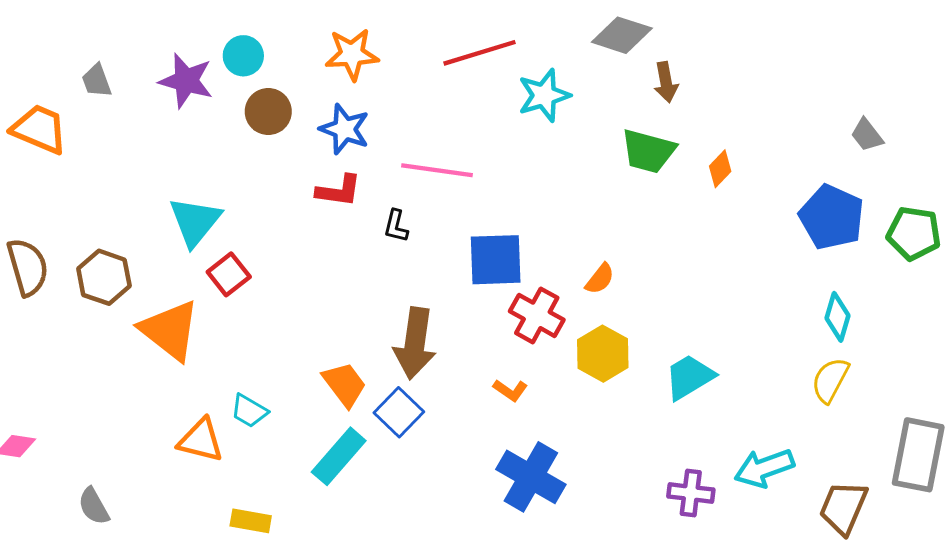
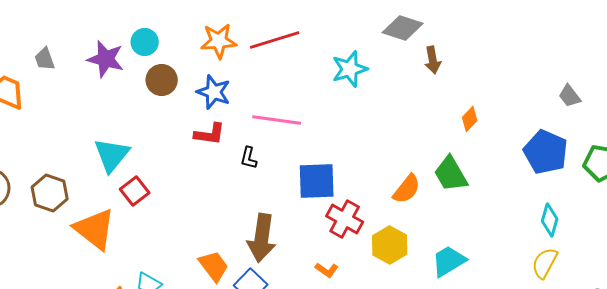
red line: (480, 53) -> (275, 40), moved
green trapezoid: (648, 151) -> (451, 174), moved, turned 45
orange semicircle: (600, 279) -> (407, 189), moved, size x1.4

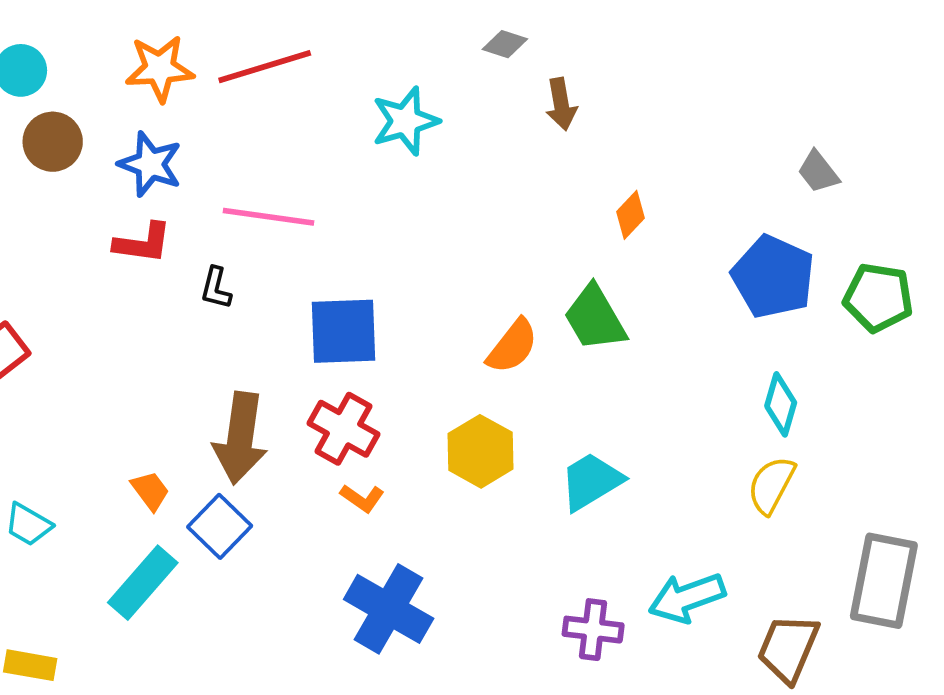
gray diamond: (403, 28) -> (505, 44), size x0.6
red cross: (345, 219) -> (343, 429), moved
orange trapezoid: (214, 266) -> (150, 491), size x0.7

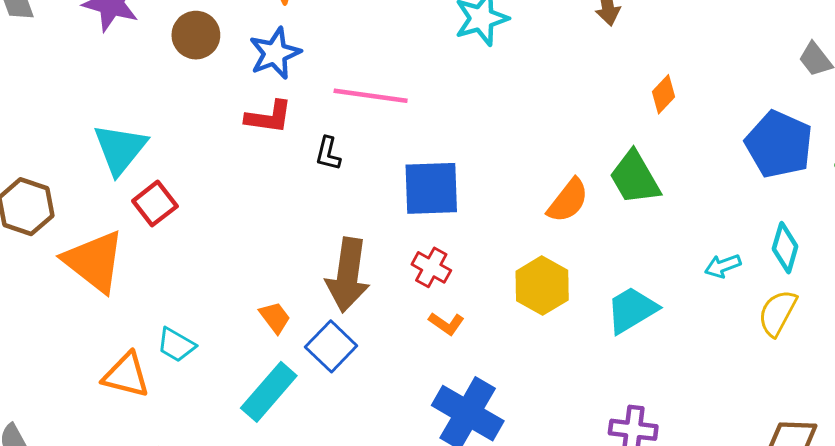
blue star: (150, 164) -> (275, 53), turned 30
red cross: (343, 429) -> (431, 267), size x0.7
cyan arrow: (687, 598) -> (723, 266), moved, size x0.6

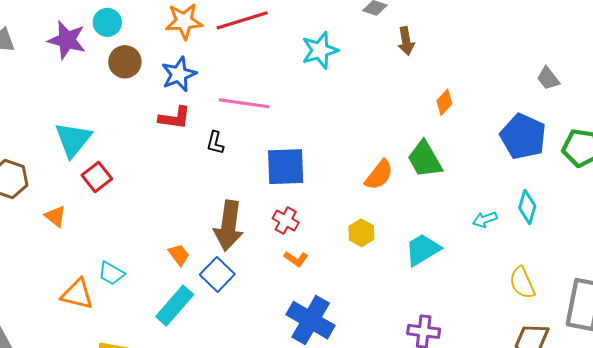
orange triangle: (94, 261) -> (55, 216), size x0.5
yellow hexagon: (542, 286) -> (361, 233), size x0.7
yellow semicircle: (777, 313) -> (522, 283), moved, turned -52

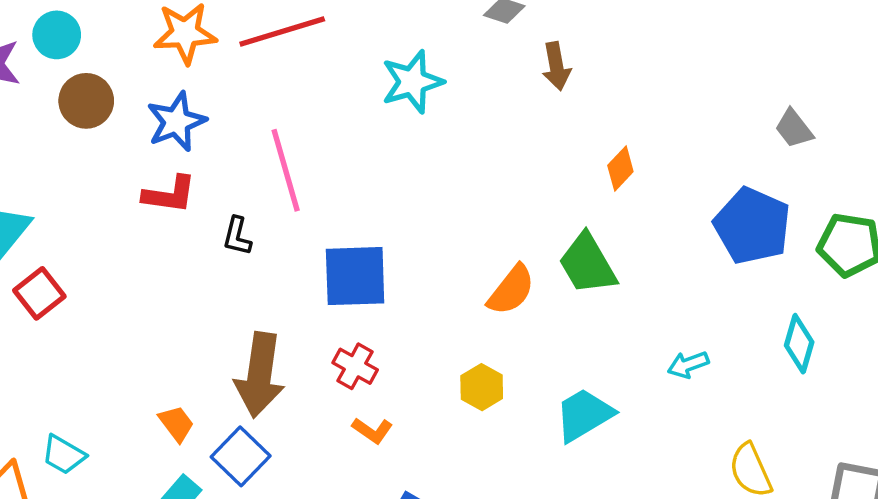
pink line: (244, 103) -> (286, 170), turned 66
cyan diamond: (527, 207) -> (799, 344), moved

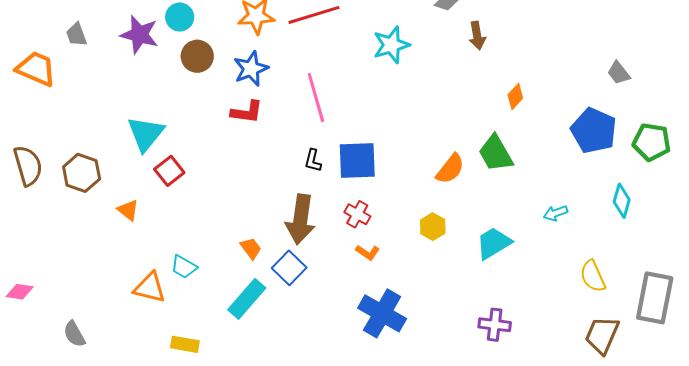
black L-shape: (237, 236) -> (313, 161), moved

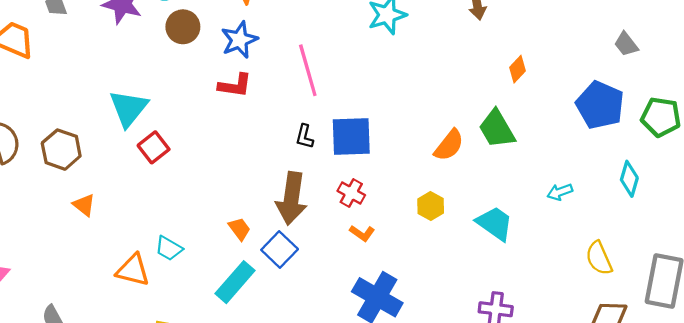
orange triangle: (128, 210) -> (84, 205), moved
cyan trapezoid: (494, 243) -> (495, 223), turned 66

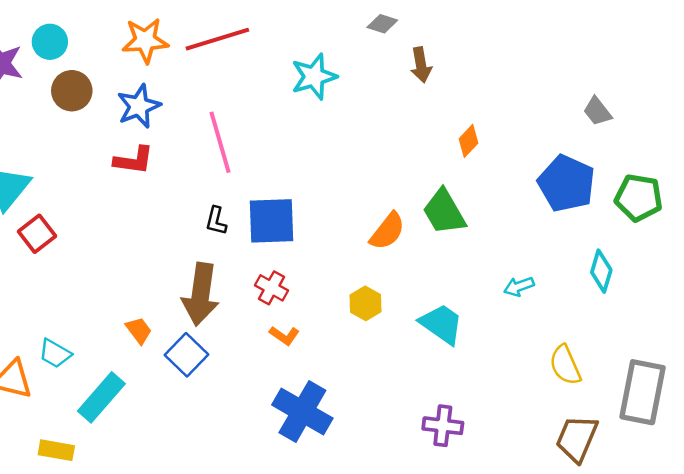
cyan rectangle: (235, 282) -> (101, 397), moved

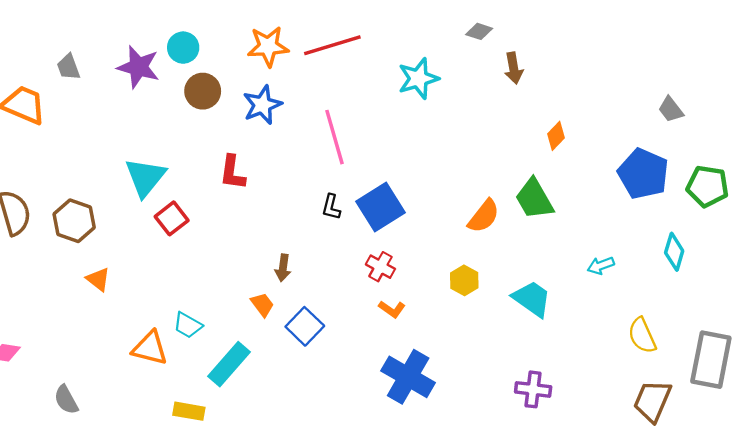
red L-shape: (134, 160) -> (232, 173), moved, turned 90
blue square: (271, 221) -> (380, 207), turned -30
brown arrow: (201, 294) -> (283, 268), moved, size x0.5

